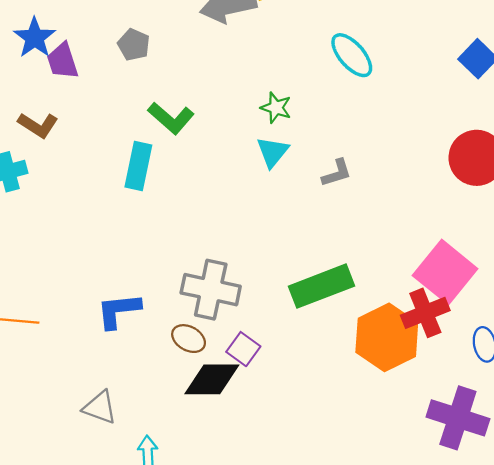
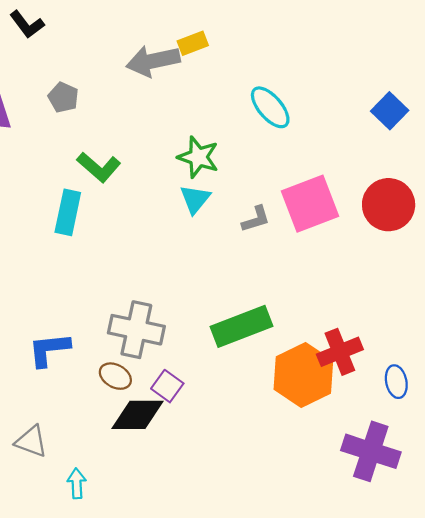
green star: (276, 108) -> (198, 157), size x1.4
pink square: (445, 272) -> (310, 204), moved, turned 30

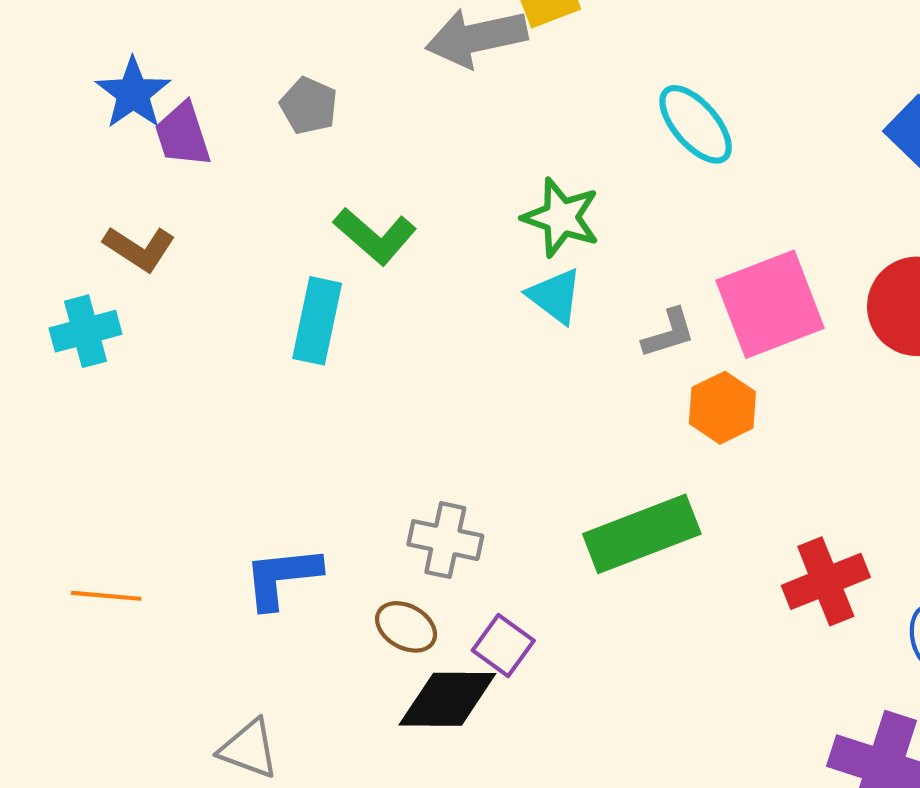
cyan triangle: (195, 199) -> (555, 296), turned -32
gray cross: (136, 330) -> (445, 540), size x0.7
orange hexagon: (303, 375) -> (722, 408), moved, size x0.6

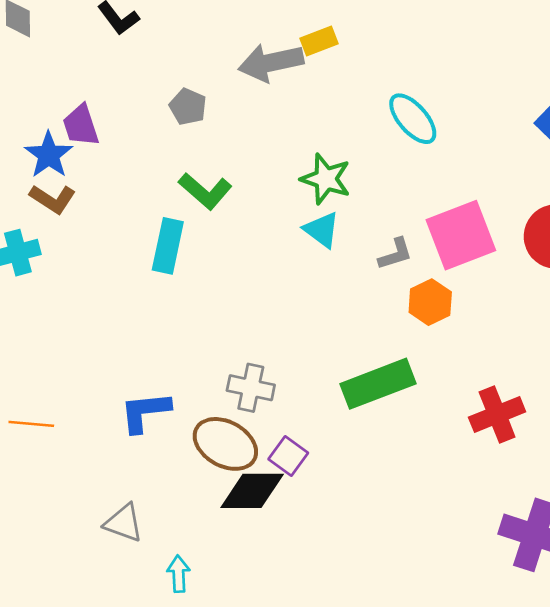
blue star: (133, 93) -> (49, 155), moved
gray pentagon: (309, 106) -> (188, 107), moved
brown ellipse: (406, 627) -> (225, 444), size x1.6

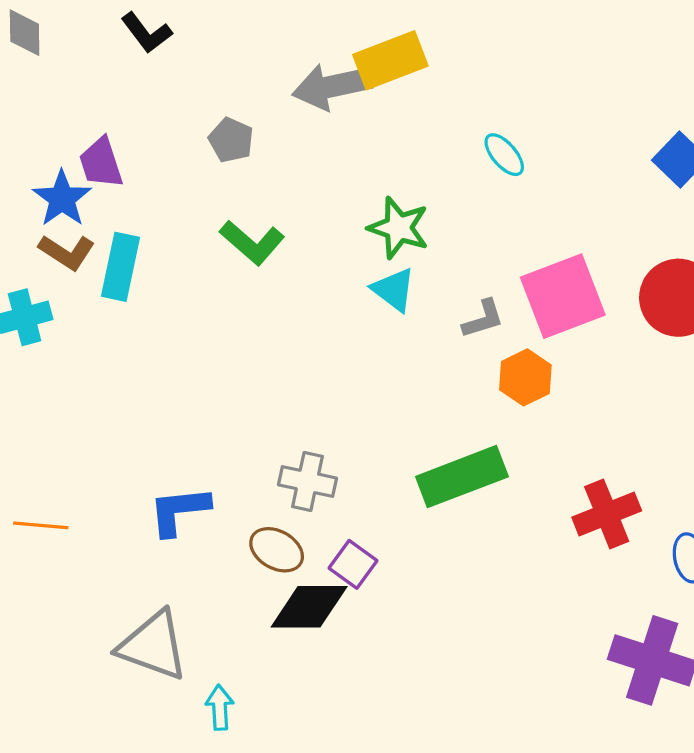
yellow rectangle: (319, 41) -> (390, 60), size x1.6
cyan ellipse: (413, 119) -> (504, 155), size x0.7
cyan rectangle: (168, 246) -> (120, 267), moved
brown ellipse: (225, 444) -> (277, 550), size x0.7
gray triangle: (124, 523) -> (153, 646), size x1.5

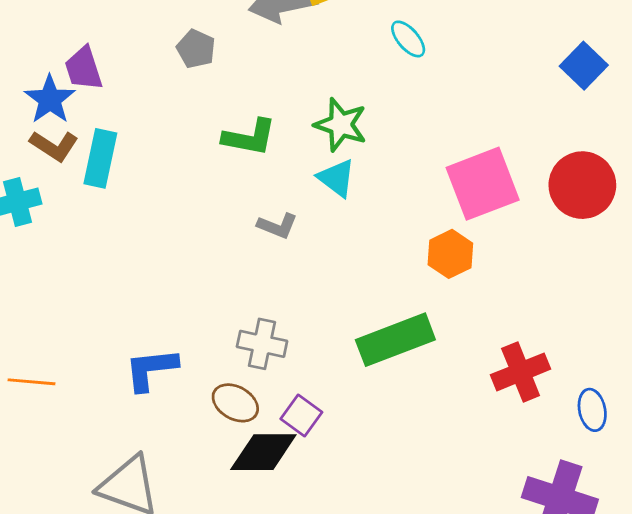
cyan ellipse: (504, 155) -> (408, 39), moved
green L-shape: (252, 242) -> (249, 137), moved, turned -30
gray L-shape: (483, 319) -> (277, 226), moved, turned 39

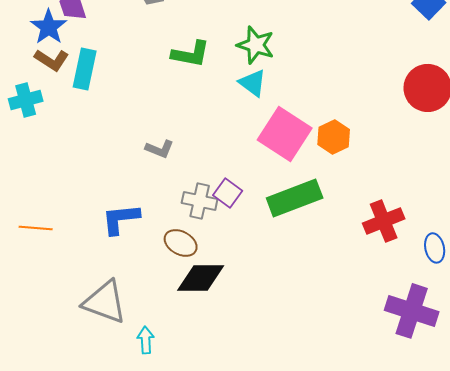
pink square: (483, 184) -> (285, 134), moved, turned -36
gray L-shape: (277, 226) -> (160, 149), moved
purple square: (301, 416) -> (228, 193), moved

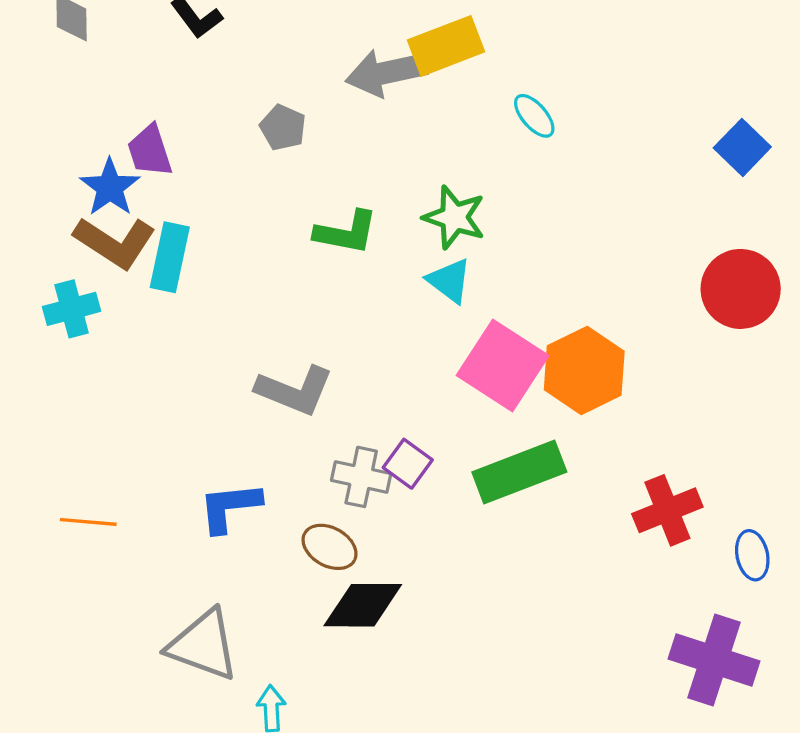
brown L-shape: (52, 60) -> (115, 242), size x1.4
orange hexagon: (334, 137) -> (584, 370), size x1.5
gray L-shape: (160, 149) -> (295, 390), size x1.6

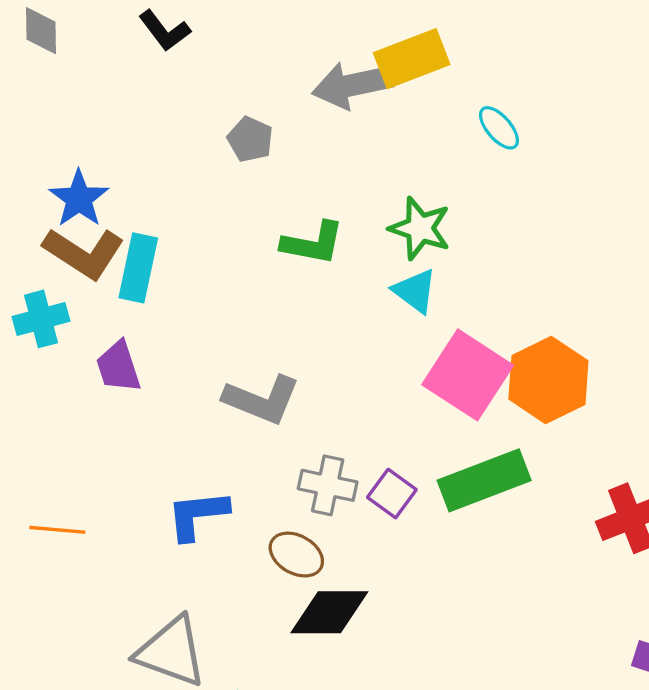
purple trapezoid: (150, 151) -> (118, 367), moved
purple square: (408, 464) -> (392, 494), moved

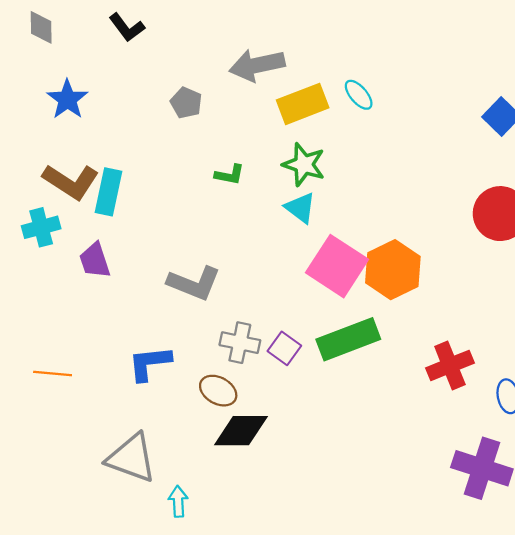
yellow rectangle: (412, 59) -> (303, 104), moved
blue star: (79, 199) -> (67, 99), moved
green L-shape: (313, 243) -> (230, 175), size x0.7

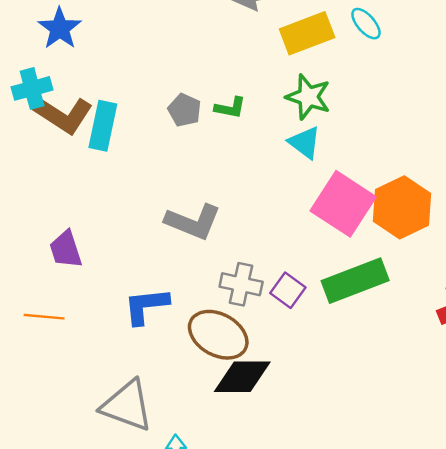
gray pentagon: (186, 103) -> (185, 110), moved
cyan cross: (41, 227) -> (32, 88), moved
purple trapezoid: (95, 260) -> (66, 249), moved
brown ellipse: (218, 391) -> (218, 335), size x1.5

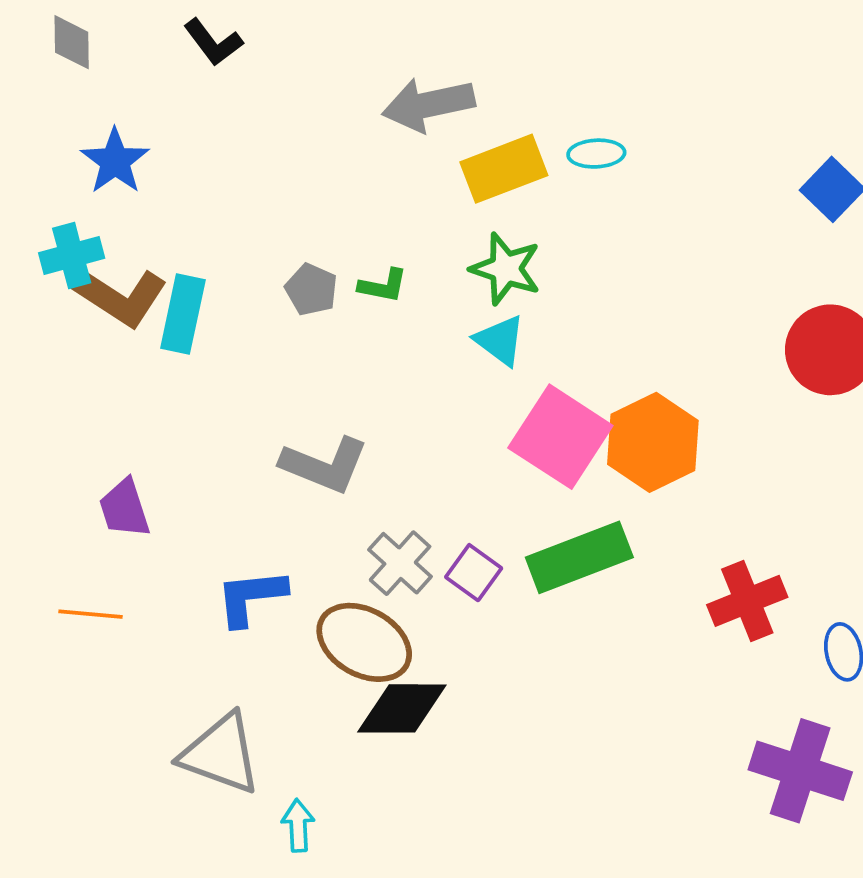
cyan ellipse: (366, 24) -> (596, 154), turned -52
gray cross: (241, 284) -> (400, 563), turned 30

